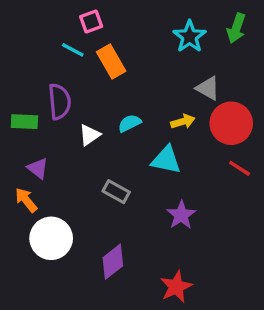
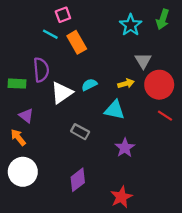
gray triangle: (208, 88) -> (143, 61), turned 30
white triangle: (89, 135) -> (62, 93), size x1.5
white circle: (51, 238) -> (23, 172), moved

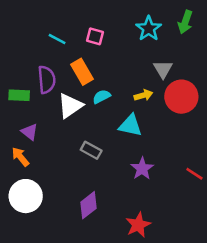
pink square: (63, 15) -> (95, 36), moved, turned 35
orange rectangle: (77, 42) -> (82, 72), moved
red line: (165, 116) -> (194, 174), moved

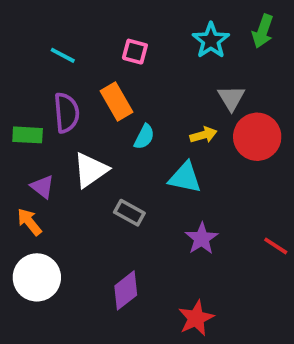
cyan line: (57, 39) -> (63, 55), moved
cyan semicircle: (102, 97) -> (144, 137), turned 144
white triangle: (70, 106) -> (91, 170), moved

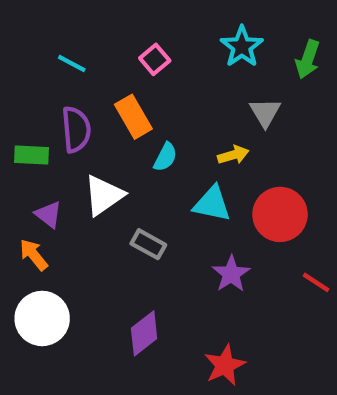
green arrow: (263, 31) -> (308, 59), moved
pink square: (135, 52) -> (155, 59), turned 35
red circle: (257, 137) -> (280, 214), moved

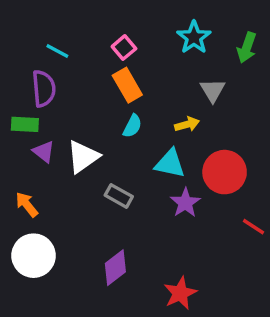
orange rectangle: (133, 117) -> (127, 85), moved
purple semicircle: (76, 129) -> (44, 89), moved
purple triangle: (48, 214) -> (44, 152), moved
purple star: (231, 274) -> (185, 203), moved

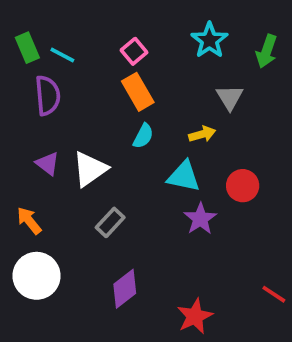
green rectangle: (25, 124) -> (27, 48), moved, turned 64
red circle: (225, 172) -> (243, 186), size x0.7
gray rectangle: (119, 196) -> (110, 222), moved, turned -76
red line: (254, 227) -> (274, 294), moved

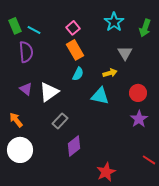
red circle: (243, 186) -> (138, 93), moved
purple star: (200, 219) -> (139, 119), moved
purple diamond: (125, 289) -> (74, 146), moved

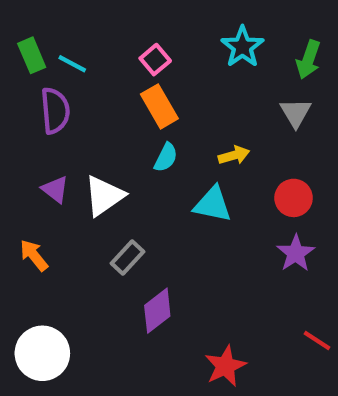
gray triangle: (125, 53) -> (296, 113), moved
white circle: (20, 150) -> (42, 353), moved

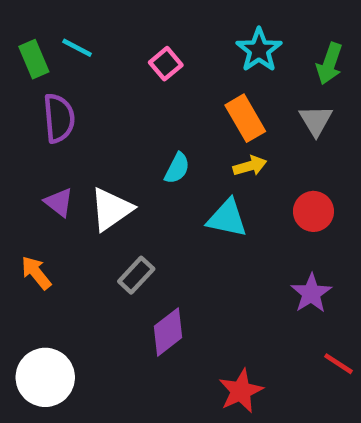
cyan line: (72, 64) -> (77, 48), moved
orange rectangle: (159, 106) -> (245, 118), moved
purple star: (296, 253) -> (311, 293), moved

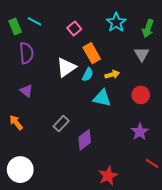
orange rectangle: (245, 118) -> (92, 53), moved
cyan semicircle: (177, 168) -> (88, 75), moved
white triangle: (111, 209) -> (66, 67), moved
purple diamond: (168, 332) -> (85, 140), moved

